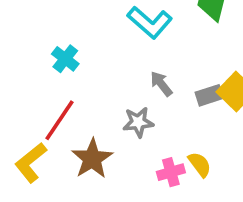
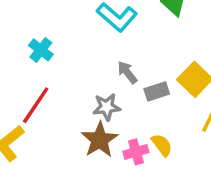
gray rectangle: (209, 95) -> (157, 91), moved
brown star: (92, 159) -> (100, 140), moved

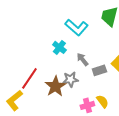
cyan cross: (41, 50) -> (59, 47), moved
brown star: (100, 140) -> (55, 86), moved

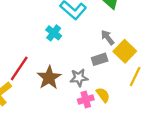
gray arrow: (82, 59) -> (108, 37), moved
gray star: (70, 79) -> (79, 78), moved

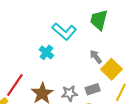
gray rectangle: (100, 59) -> (93, 89), moved

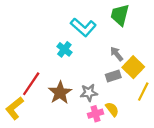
gray rectangle: (93, 89) -> (113, 76), moved

